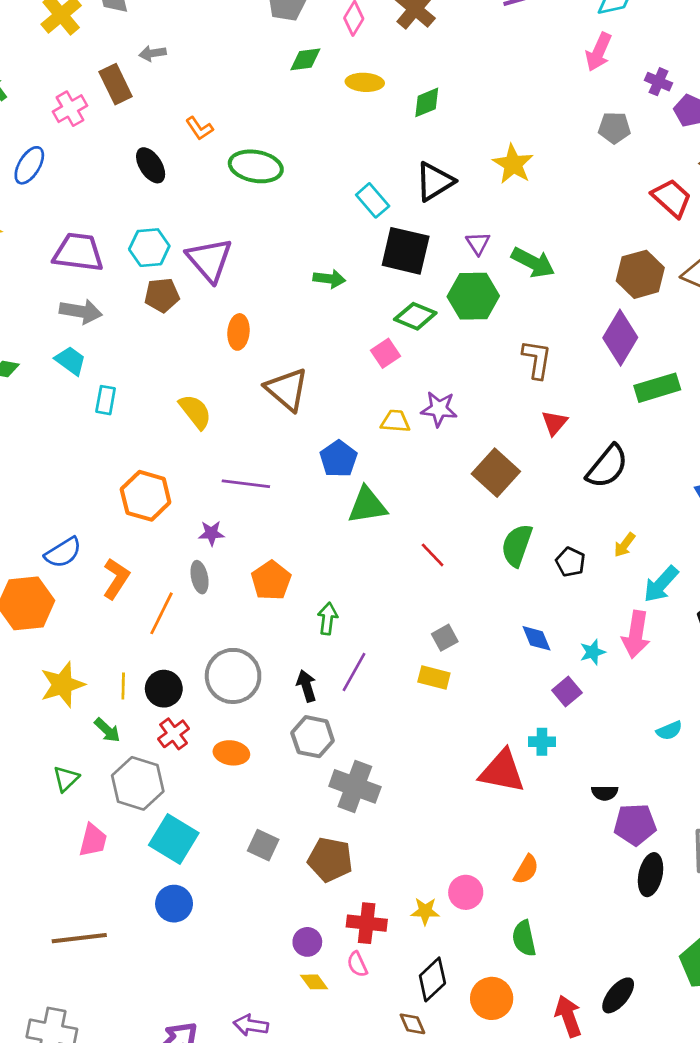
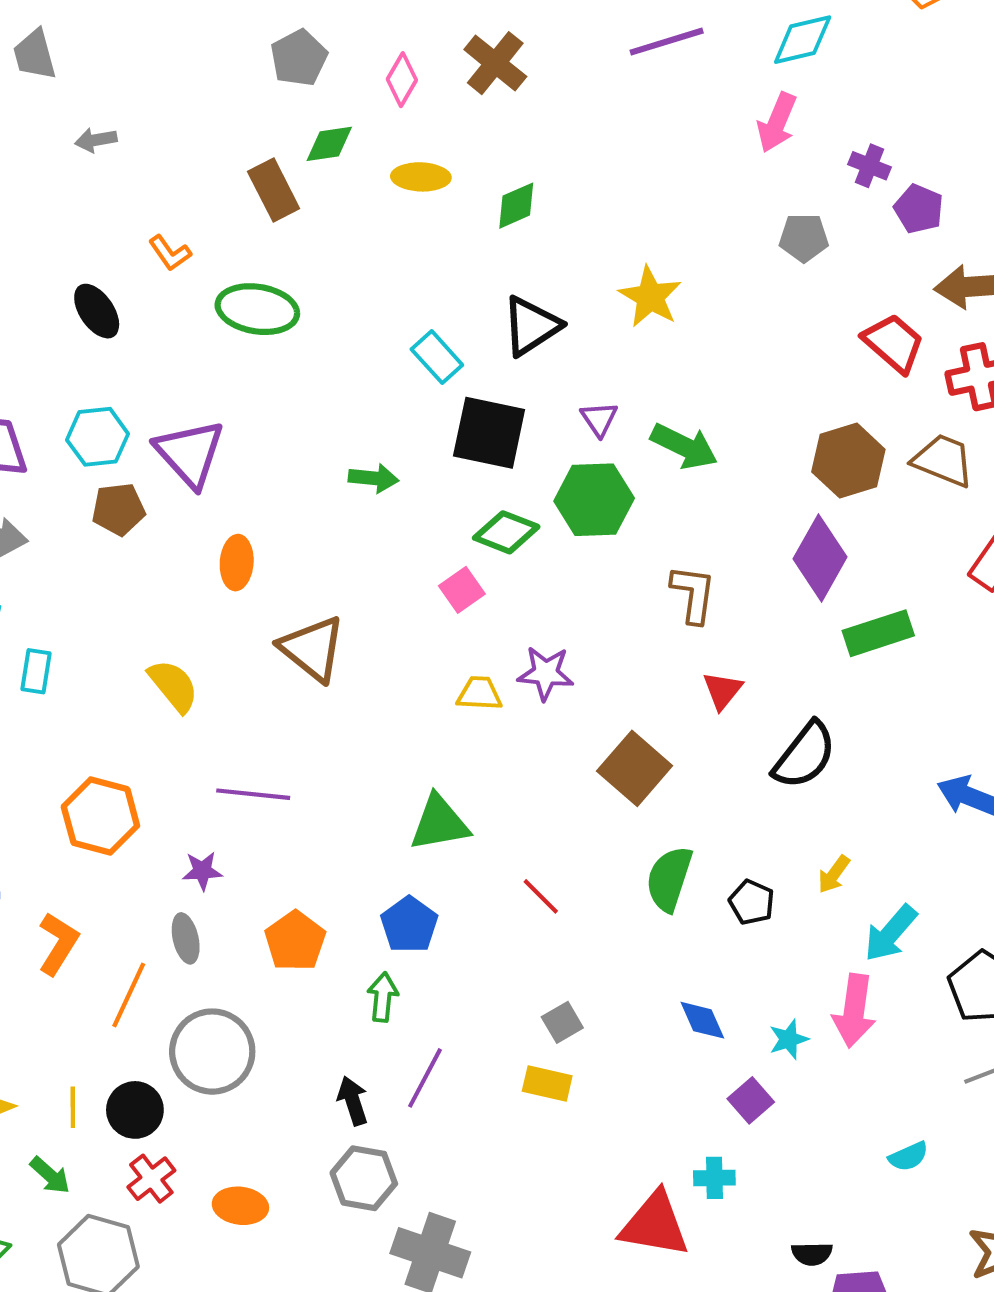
brown rectangle: (116, 84) -> (274, 190), moved
blue pentagon: (339, 459) -> (409, 925), moved
gray circle: (233, 676) -> (212, 1052), moved

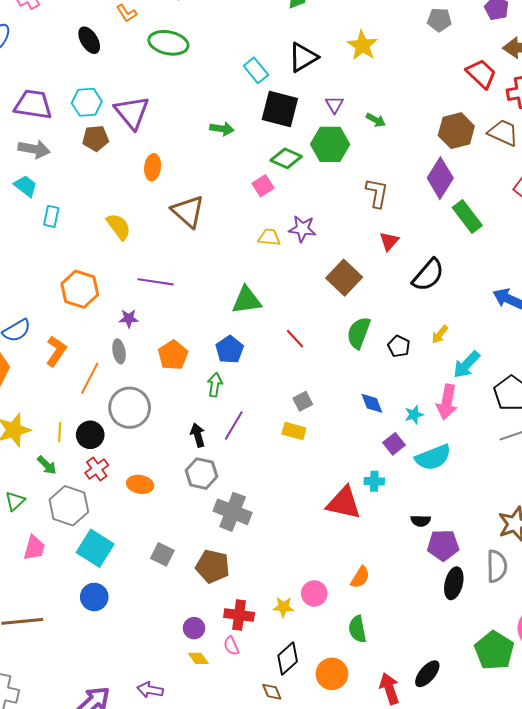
green arrow: (684, 446) -> (376, 120), size x0.6
green rectangle: (878, 633) -> (467, 216), turned 68
cyan semicircle: (908, 1156) -> (433, 457), moved, size x1.8

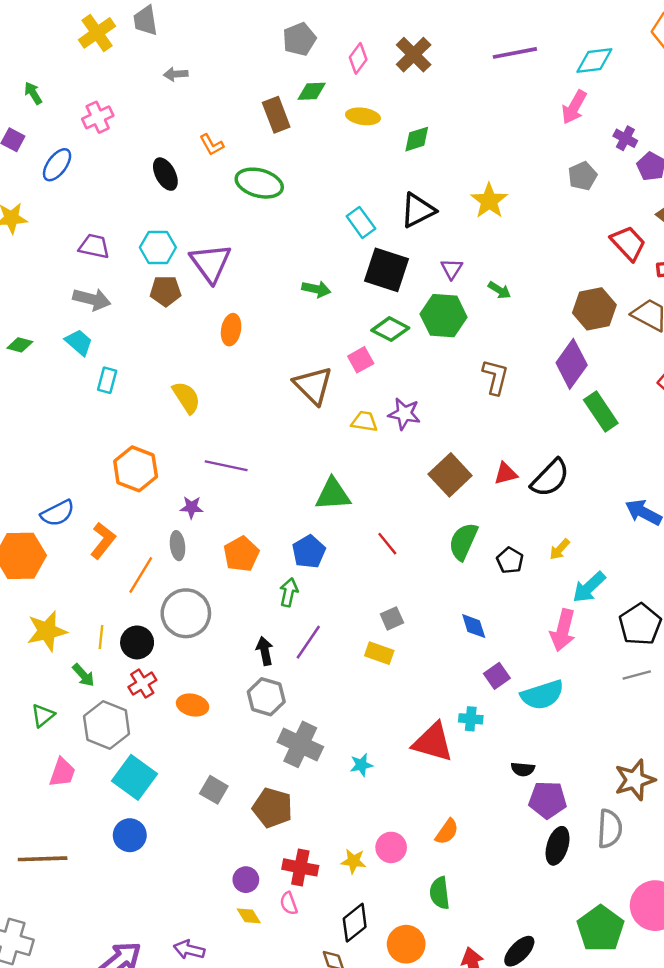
gray pentagon: (439, 20) -> (582, 176), turned -30
purple trapezoid: (33, 105) -> (94, 246), size x0.7
brown triangle: (188, 211) -> (313, 385), moved
red triangle: (389, 241) -> (506, 474), moved, turned 30
cyan star: (414, 415) -> (361, 765), moved

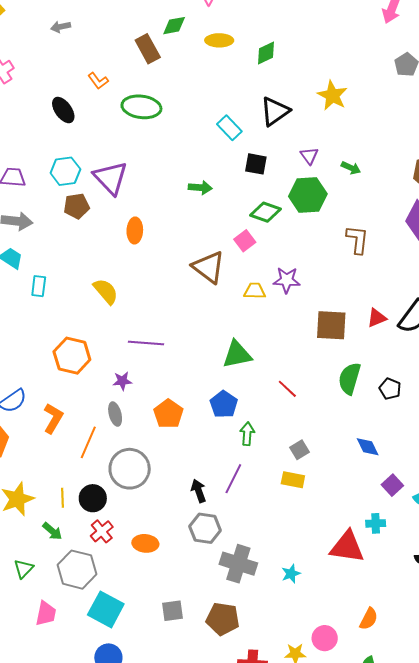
black square: (387, 270) -> (256, 164), size x0.6
brown square: (450, 475) -> (331, 325), turned -36
green arrow: (289, 592) -> (247, 434), moved
gray square: (214, 790) -> (172, 611), turned -30

